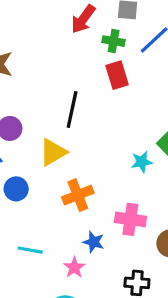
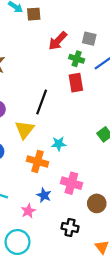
yellow triangle: (53, 152) -> (24, 130), turned -30
cyan star: (142, 162) -> (59, 144), moved
orange cross: (78, 195) -> (38, 161), turned 30

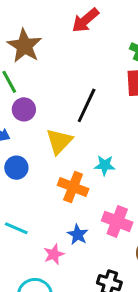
red arrow: (58, 41) -> (85, 20), moved

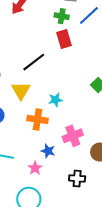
black line: (87, 105) -> (34, 62), turned 40
pink cross: (117, 221) -> (73, 136), turned -30

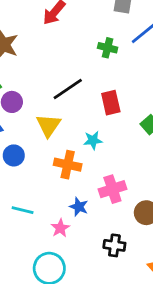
green cross: (62, 16) -> (108, 48), moved
red rectangle: (64, 39) -> (111, 103), moved

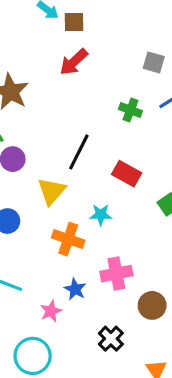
black line: (68, 89) -> (79, 152), turned -36
red rectangle: (111, 103) -> (127, 174), turned -55
black cross: (114, 245) -> (111, 339), turned 30

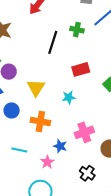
black line: (79, 152) -> (53, 42), moved
red rectangle: (127, 174) -> (81, 69), turned -36
orange cross: (68, 239) -> (40, 121), moved

